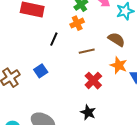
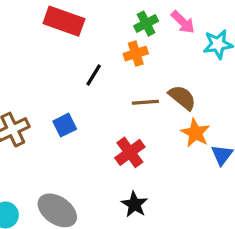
brown semicircle: (116, 39) -> (182, 98), moved
red cross: (93, 81) -> (130, 152), moved

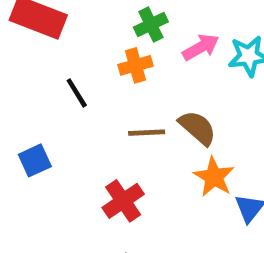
pink arrow: (183, 22) -> (201, 47), moved, turned -76
black line: (94, 75) -> (77, 93), turned -65

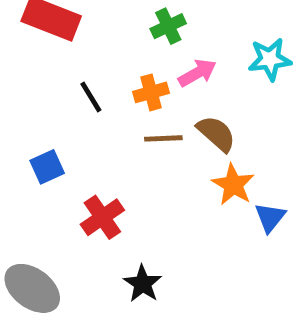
pink arrow: (201, 47) -> (197, 73), moved
orange cross: (135, 65) -> (151, 92), moved
red cross: (123, 201) -> (102, 217), moved

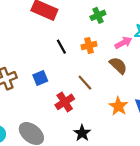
pink arrow: (197, 73) -> (123, 43), moved
brown line: (163, 138) -> (85, 83), moved, turned 49
orange star: (233, 185) -> (118, 106), moved

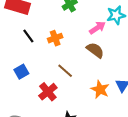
orange cross: (89, 46) -> (55, 38), moved
black line: (61, 47) -> (28, 36), moved

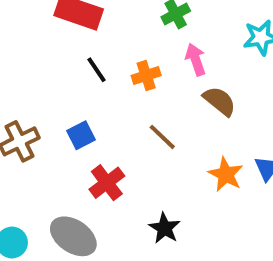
pink arrow: (97, 28) -> (196, 60), moved, turned -77
red cross: (48, 92) -> (107, 183), moved

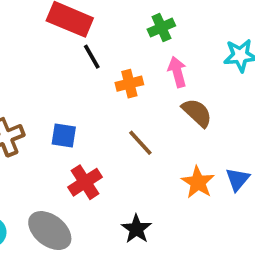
black line: (97, 70) -> (92, 57), moved
blue square: (81, 135) -> (64, 136), turned 32

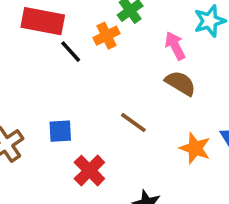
pink arrow: (177, 72) -> (175, 46), moved
orange cross: (129, 84) -> (107, 36), moved

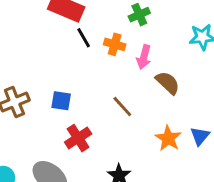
orange cross: (107, 36) -> (115, 44), moved, turned 30
pink arrow: (175, 46) -> (144, 57), moved, turned -150

